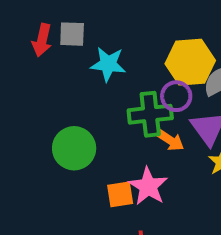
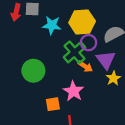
yellow hexagon: (190, 62) -> (82, 22), moved
green cross: (150, 114) -> (74, 52), turned -35
orange square: (120, 194) -> (53, 104), moved

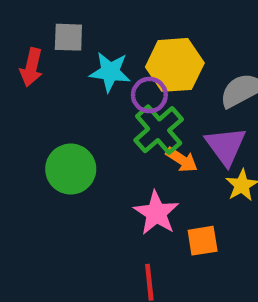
red arrow: (16, 12) -> (31, 67), moved
purple circle: (89, 43) -> (149, 95), moved
orange square: (53, 104) -> (203, 241), moved

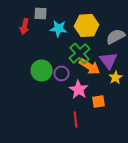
purple circle: (149, 95) -> (62, 73), moved
orange arrow: (182, 160) -> (90, 66), size x1.5

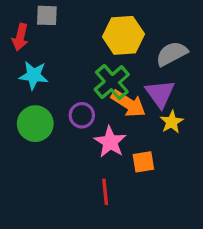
cyan star: (59, 28) -> (34, 75), moved
green circle: (42, 70) -> (35, 124), moved

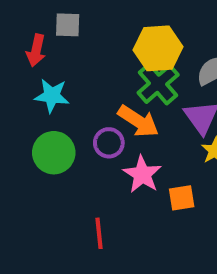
green cross: (112, 82) -> (158, 84), moved
orange arrow: (128, 104) -> (138, 121), moved
red line: (105, 192) -> (99, 233), moved

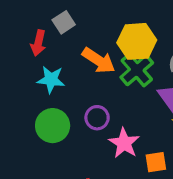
gray square: (68, 25) -> (64, 22), turned -35
orange arrow: (138, 121) -> (99, 60), moved

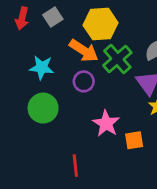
yellow hexagon: (137, 41) -> (101, 24), moved
red arrow: (38, 43) -> (22, 18), moved
purple circle: (97, 118) -> (84, 81), moved

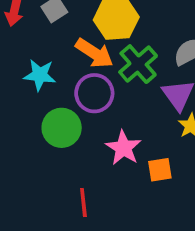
purple circle: (84, 81) -> (94, 93), size x1.4
green circle: (43, 108) -> (62, 128), moved

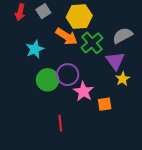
cyan star: (40, 75) -> (35, 49), turned -30
purple circle: (94, 93) -> (68, 75), moved

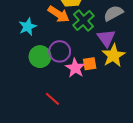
yellow star: (123, 79) -> (113, 56), size x1.6
orange square: (105, 104) -> (90, 64), moved
red line: (60, 123) -> (52, 99), turned -42

